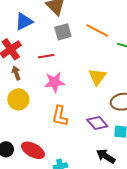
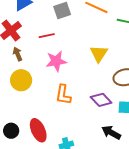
red ellipse: (33, 150) -> (38, 130), turned 40

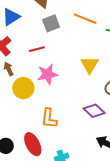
yellow circle: (21, 80) -> (23, 88), moved
orange L-shape: (63, 95) -> (49, 118), moved

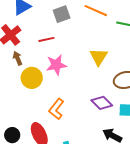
orange L-shape: (49, 118) -> (56, 109), turned 30

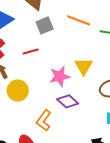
pink star: (56, 65) -> (60, 76), moved
purple diamond: (102, 103) -> (68, 101), moved

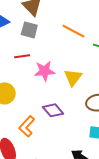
gray square: (45, 25) -> (29, 30), moved, turned 30
pink star: (60, 76) -> (45, 71), moved

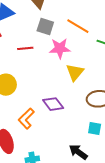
gray square: (29, 30) -> (45, 27), moved
pink star: (45, 71) -> (60, 48), moved

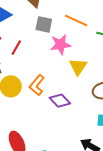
red line: (25, 48) -> (16, 48), moved, turned -49
orange L-shape: (26, 119) -> (37, 85), moved

